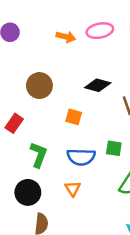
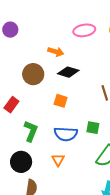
orange arrow: (66, 37) -> (56, 52), moved
black diamond: (98, 85) -> (68, 72), moved

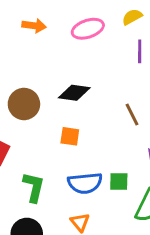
orange arrow: (56, 52) -> (34, 26), moved
green square: (93, 128) -> (119, 181), moved

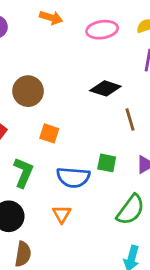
black diamond: (74, 93) -> (105, 88), moved
orange square: (70, 136) -> (49, 133), moved
green square: (119, 181) -> (107, 163), moved

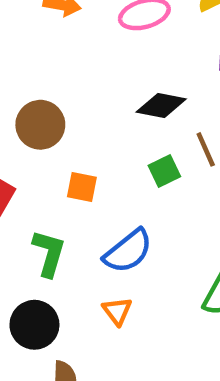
green square: (107, 163) -> (164, 171), moved, turned -30
blue semicircle: (73, 177) -> (128, 251), turned -36

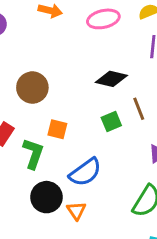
green L-shape: (49, 253) -> (33, 154), moved
black circle: (34, 325) -> (46, 197), moved

